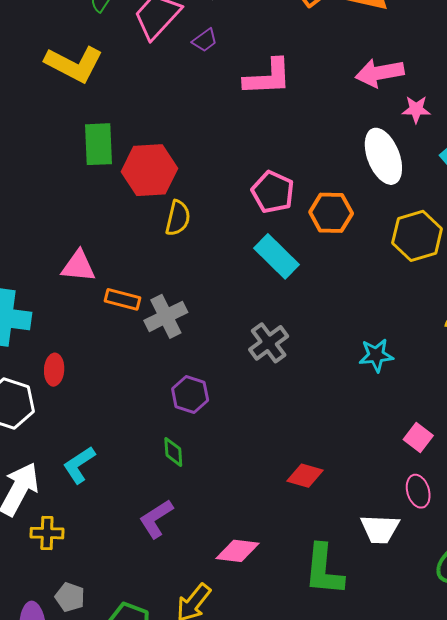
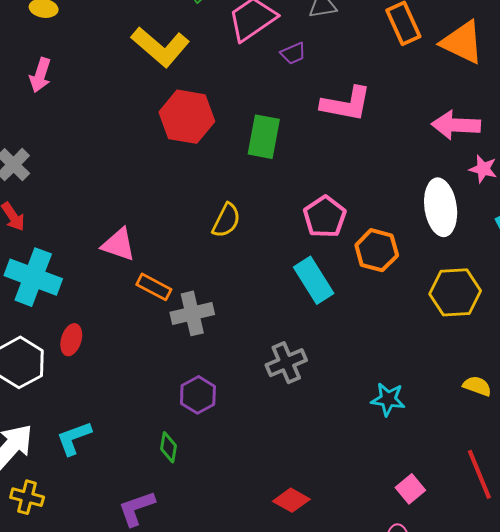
green rectangle: (99, 144) -> (264, 137), moved
red hexagon: (149, 170) -> (187, 117), moved

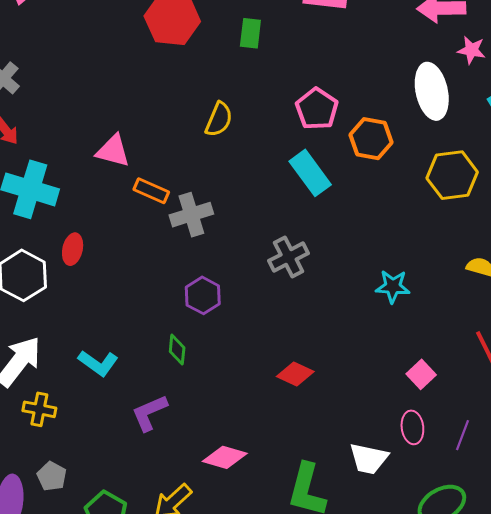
green rectangle: (264, 137) -> (250, 33), size x0.7
cyan L-shape: (74, 438) -> (98, 363), moved, turned -120
red diamond: (291, 500) -> (295, 374), moved

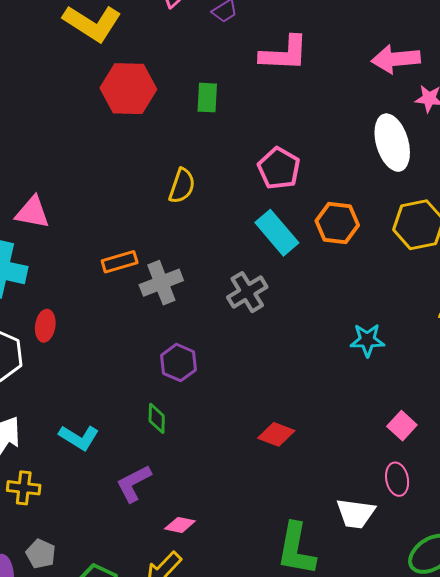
orange hexagon: (371, 139) -> (337, 223), moved
pink triangle: (113, 151) -> (33, 212), moved
orange rectangle: (151, 191) -> (120, 262), turned -36
gray cross: (289, 257) -> (247, 292), moved
pink diamond: (225, 457) -> (180, 525), moved, size x0.7

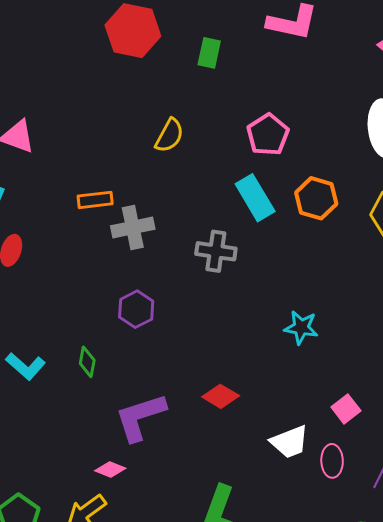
gray cross: (247, 292) -> (216, 251), turned 30
cyan star: (367, 340) -> (301, 327), moved
green diamond: (157, 418) -> (87, 362), moved
purple L-shape: (134, 483) -> (140, 417), moved, size x1.4
white trapezoid: (356, 513) -> (290, 442), moved, turned -39

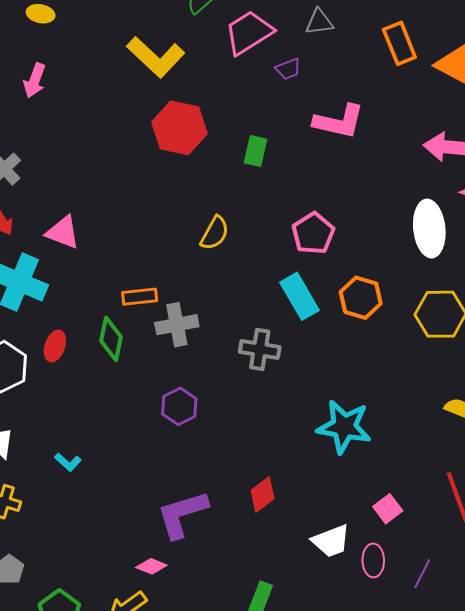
cyan star: (301, 327) -> (344, 427), size x1.6
green diamond: (87, 362) -> (111, 339), moved, size x1.4
cyan L-shape: (25, 366) -> (68, 462), size x0.7
red diamond: (221, 396) -> (263, 495), turned -69

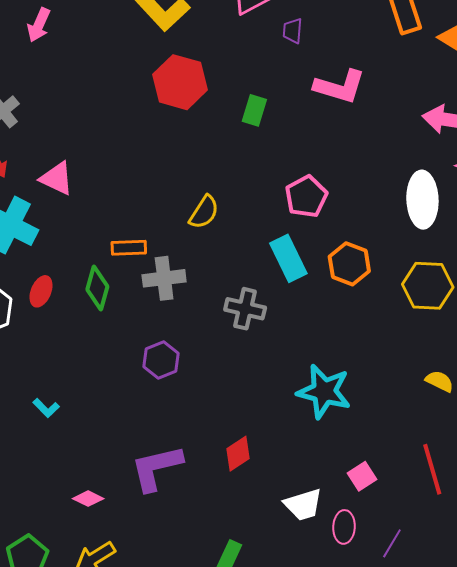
purple trapezoid: (288, 69) -> (293, 31), turned 112
yellow semicircle: (215, 233) -> (204, 212), moved
pink diamond: (151, 566) -> (88, 499), moved

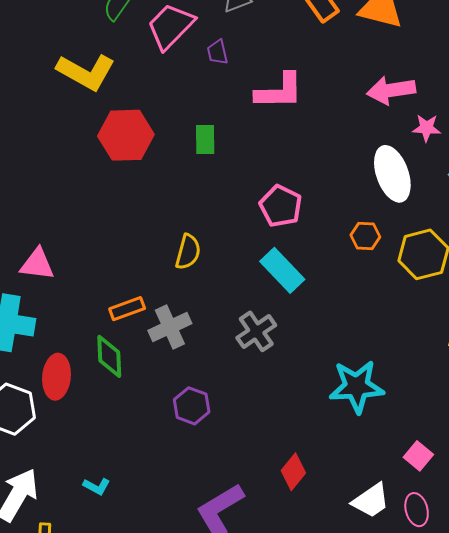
orange hexagon: (349, 264) -> (365, 236), moved, size x0.7
red ellipse: (41, 291) -> (57, 377), size x1.4
gray cross: (245, 309) -> (256, 331), turned -30

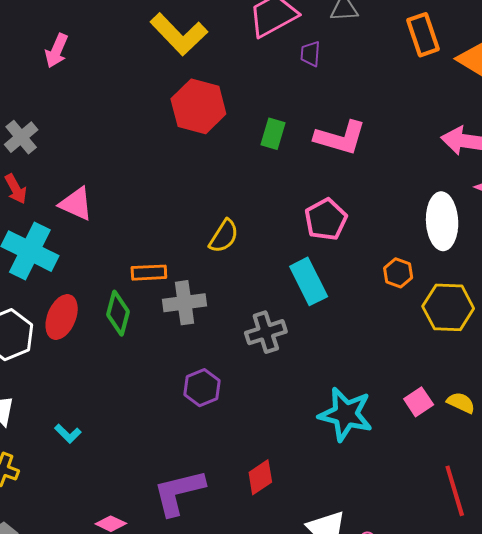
pink L-shape: (279, 91) -> (340, 138), moved
purple hexagon: (192, 406) -> (202, 388), moved
pink square: (418, 456) -> (419, 402), moved

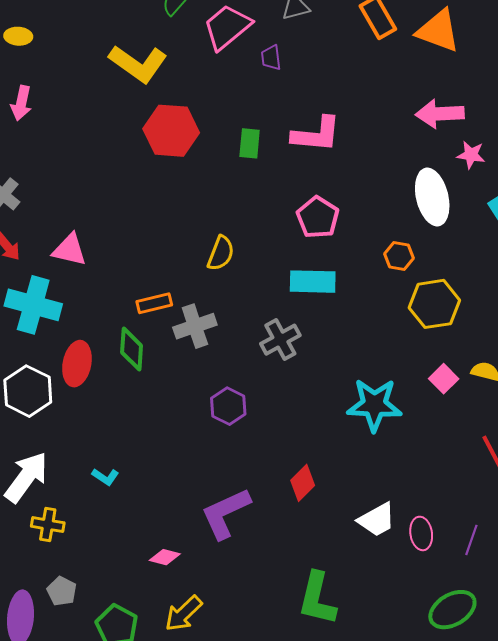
cyan rectangle: (309, 281) -> (313, 282), turned -51
yellow hexagon: (448, 307) -> (434, 304), moved

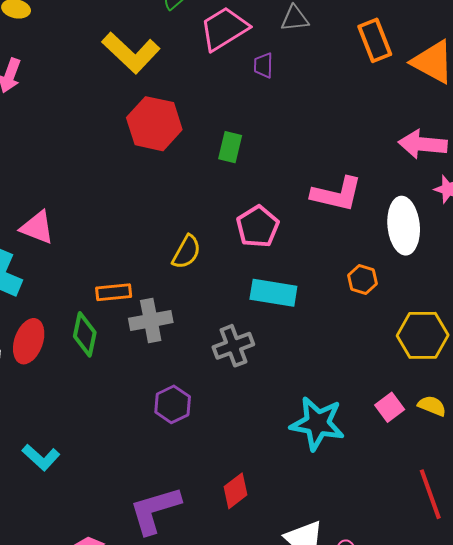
pink L-shape: (316, 134) -> (337, 194), moved
pink pentagon: (318, 217) -> (258, 227), moved
yellow hexagon: (434, 304) -> (423, 335), moved
cyan L-shape: (105, 477) -> (41, 457), size x1.4

